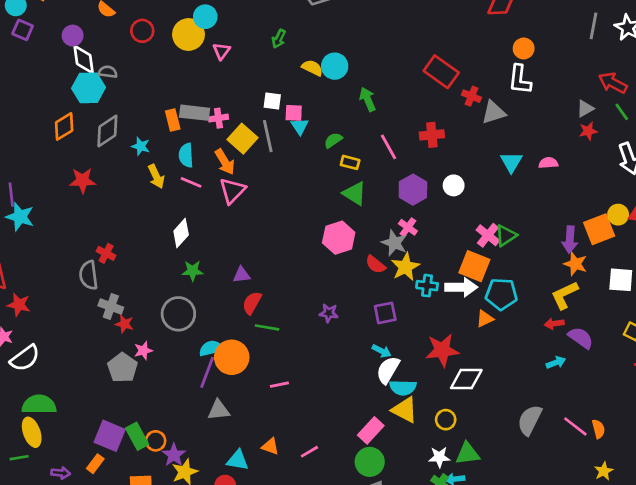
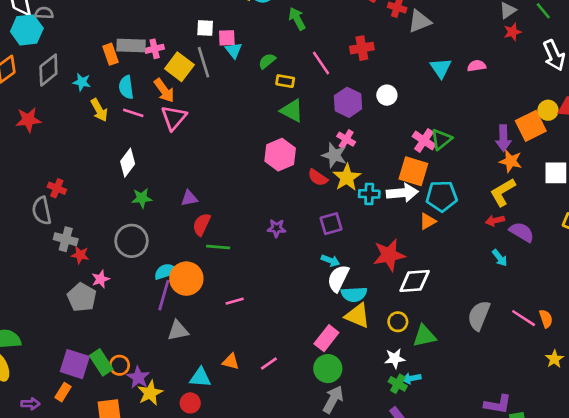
cyan arrow: (556, 363) -> (500, 258), turned 78
green triangle: (467, 454) -> (424, 336), moved

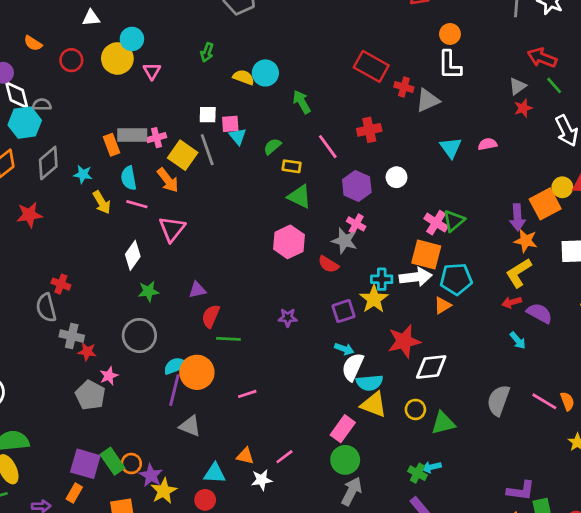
pink triangle: (174, 118) -> (172, 229), moved
yellow star: (347, 177) -> (374, 299), moved
gray triangle: (178, 331) -> (190, 426), turned 35
white star: (395, 358) -> (262, 480), moved

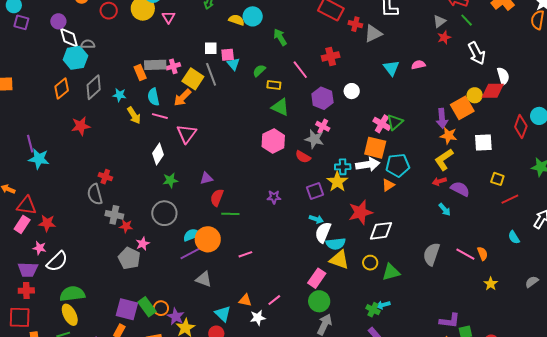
orange arrow: (168, 180) -> (182, 98), turned 84
purple line: (174, 390) -> (191, 253), turned 50
cyan triangle: (215, 473) -> (223, 314), turned 42

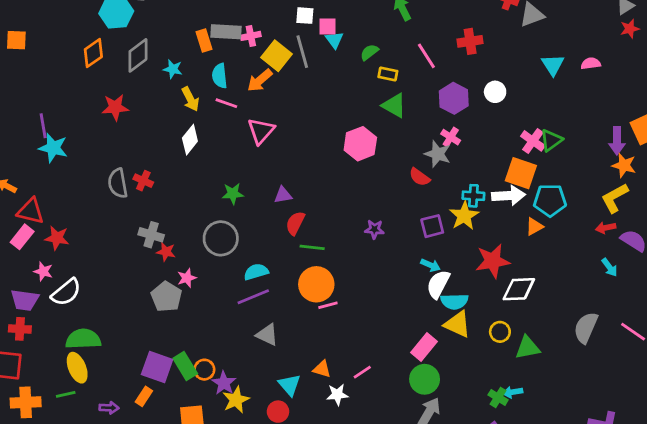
pink hexagon: (273, 141) -> (360, 144), moved
white diamond: (158, 154) -> (190, 140), moved
gray semicircle: (95, 194) -> (118, 183), moved
orange circle: (208, 239) -> (316, 284), moved

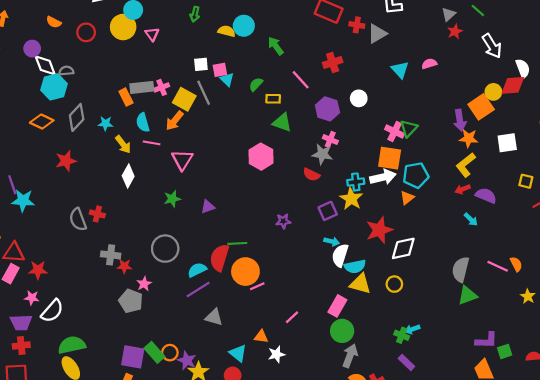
orange diamond: (93, 53) -> (42, 122), turned 70
green star: (233, 194) -> (172, 199), moved
red semicircle: (295, 223) -> (219, 258), moved, size x1.4
green triangle: (528, 348) -> (467, 295), moved
pink line: (362, 372) -> (292, 317), moved

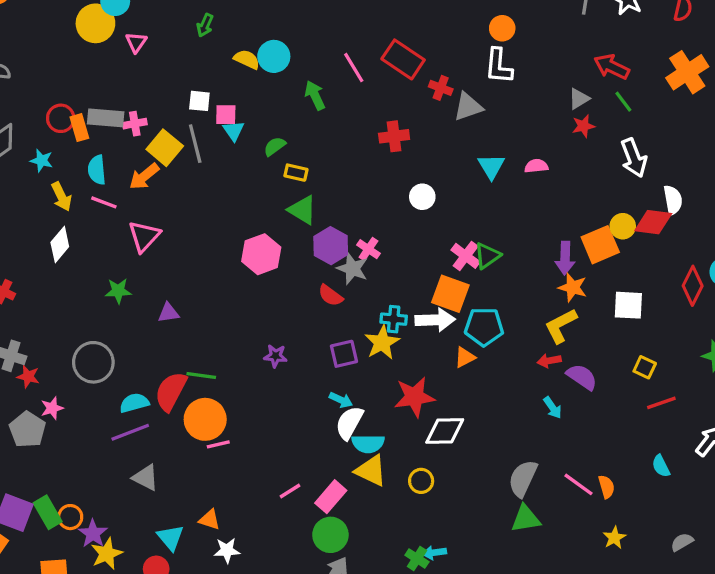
red circle: (86, 32) -> (61, 118), moved
pink line: (301, 80) -> (354, 68), moved
purple hexagon: (327, 109) -> (331, 246), moved
pink line: (292, 317) -> (290, 491), moved

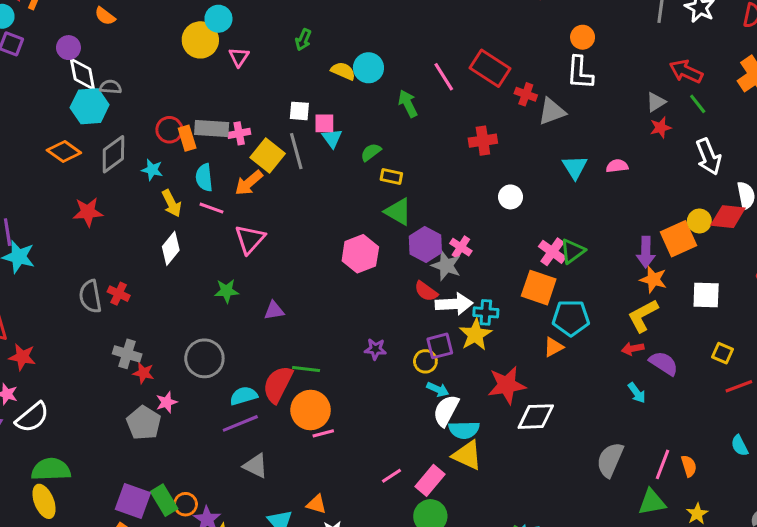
white arrow: (435, 320) -> (454, 304), moved
yellow circle: (421, 481) -> (425, 361), moved
pink line: (579, 484) -> (663, 464), turned 76
green triangle: (526, 519) -> (652, 502), moved

